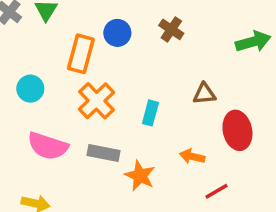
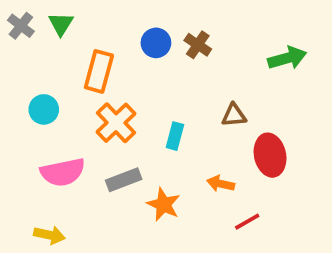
blue circle: (117, 33) -> (156, 43), moved
pink semicircle: (48, 146) -> (63, 172), turned -30
gray rectangle: (103, 153) -> (124, 180), turned -32

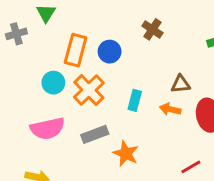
gray cross: (21, 26) -> (16, 34), moved, turned 36
blue circle: (156, 43) -> (110, 52), moved
cyan circle: (44, 109) -> (53, 83), moved
orange arrow: (221, 184) -> (170, 109), moved

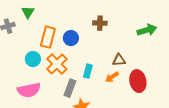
brown cross: (152, 29) -> (100, 23), turned -32
orange arrow: (170, 109) -> (112, 77), turned -48
gray rectangle: (95, 134) -> (70, 88), moved, turned -48

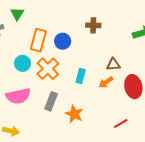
gray rectangle: (70, 88) -> (51, 101), moved

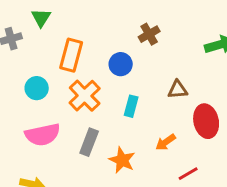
brown cross: (93, 25) -> (149, 34), turned -32
blue circle: (63, 41) -> (121, 64), moved
cyan circle: (23, 63) -> (37, 88), moved
orange arrow: (106, 82) -> (166, 142), moved

